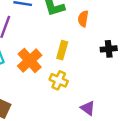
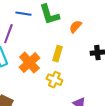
orange semicircle: (83, 19) -> (75, 27), turned 32

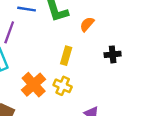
orange cross: (29, 63) -> (34, 85), moved

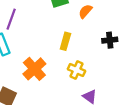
yellow cross: (63, 86) -> (77, 70), moved

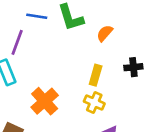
yellow rectangle: (65, 41) -> (96, 75), moved

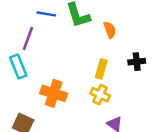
orange semicircle: (105, 33) -> (110, 30), turned 119
orange cross: (45, 101) -> (54, 93), turned -30

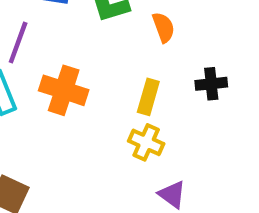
orange cross: (54, 93) -> (64, 90), moved

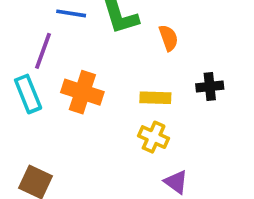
yellow rectangle: (148, 97) -> (155, 98), turned 76

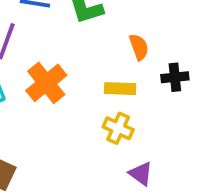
orange semicircle: (169, 38) -> (139, 47), moved
orange cross: (82, 92) -> (46, 83), turned 33

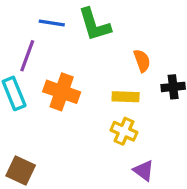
orange cross: (46, 83) -> (62, 92), turned -32

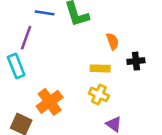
orange cross: (62, 92) -> (50, 102), moved, turned 35

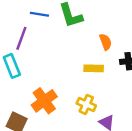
yellow cross: (99, 94) -> (86, 104), moved

